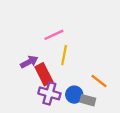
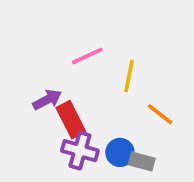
yellow line: (64, 55) -> (129, 76), moved
orange line: (99, 81) -> (160, 114), moved

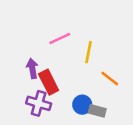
purple arrow: (47, 100) -> (32, 68), turned -72
purple cross: (80, 151) -> (39, 103), moved

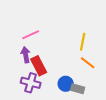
pink line: (60, 38) -> (31, 35), moved
yellow line: (88, 52) -> (83, 42), moved

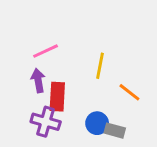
yellow line: (83, 42) -> (100, 66), moved
red rectangle: (39, 66) -> (57, 97), turned 30

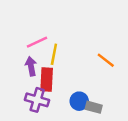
yellow line: (100, 66) -> (54, 54), moved
orange line: (129, 92) -> (106, 60), moved

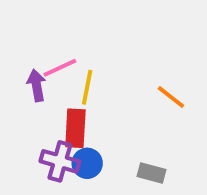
purple arrow: (31, 66) -> (36, 85), moved
blue circle: (79, 101) -> (87, 163), moved

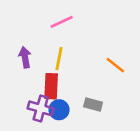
pink line: (60, 68) -> (62, 22), moved
gray rectangle: (151, 173) -> (93, 105), moved

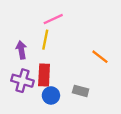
yellow line: (59, 59) -> (45, 40), moved
purple cross: (41, 108) -> (22, 81), moved

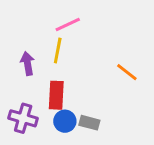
purple cross: (22, 81) -> (23, 118), moved
gray rectangle: (81, 91) -> (89, 123), moved

